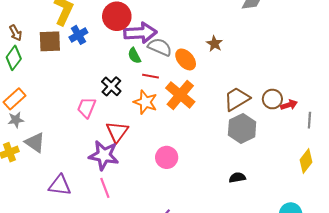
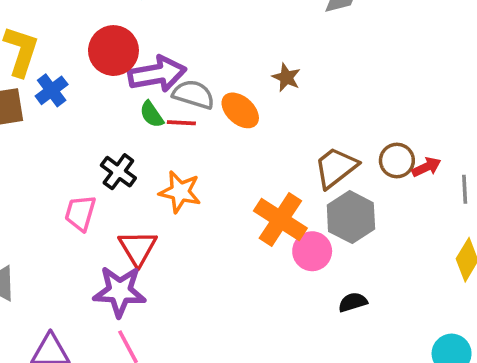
red line: (150, 76) -> (181, 123), moved
orange cross: (180, 95) -> (280, 219), moved
pink circle: (167, 157) -> (312, 251), moved

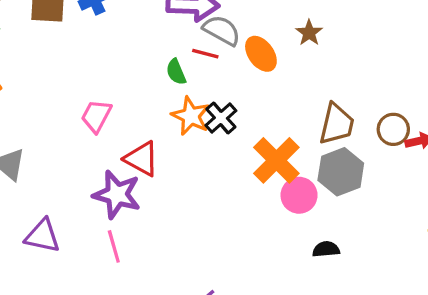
green semicircle: (152, 114) -> (176, 72), moved
brown trapezoid: (336, 168) -> (337, 124), turned 129
black cross: (118, 172) -> (221, 118), moved
red triangle: (138, 248) -> (142, 159), turned -42

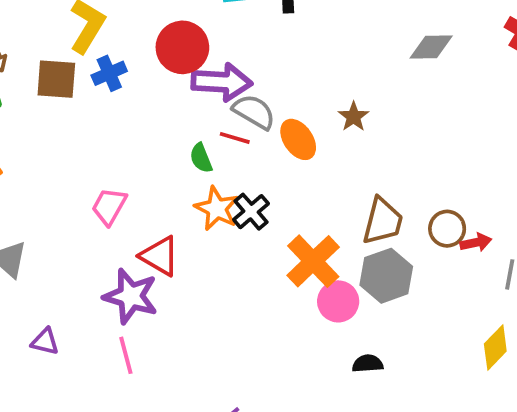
purple triangle: (43, 236) -> (45, 342), size x0.7

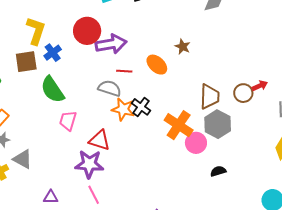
gray semicircle: (254, 112) -> (110, 88), moved
green semicircle: (201, 158) -> (52, 90), moved, size x1.8
red arrow: (476, 242) -> (260, 86), moved

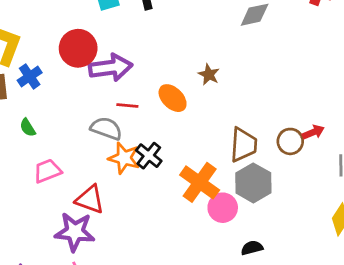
green semicircle: (52, 90) -> (28, 128), size x0.5
pink trapezoid: (68, 121) -> (47, 171), turned 50

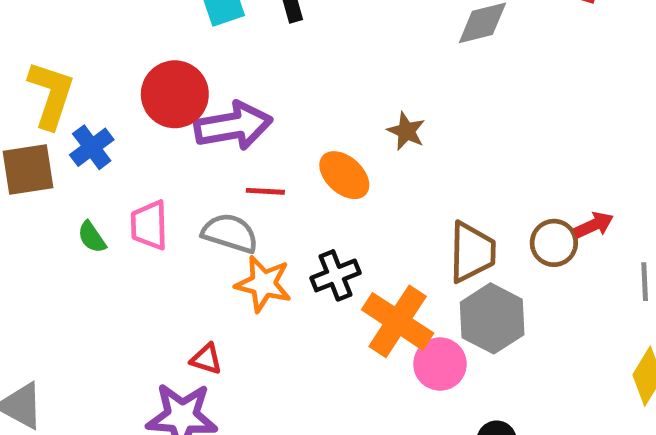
black cross: (149, 156) -> (336, 275), moved, turned 32
pink trapezoid: (47, 171) -> (149, 225), moved, turned -68
red triangle: (90, 199) -> (206, 359), size x0.6

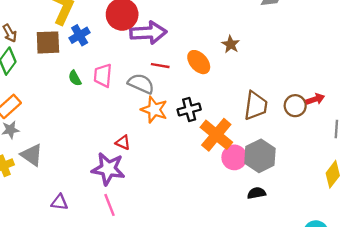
gray hexagon: (492, 318) -> (260, 156), moved

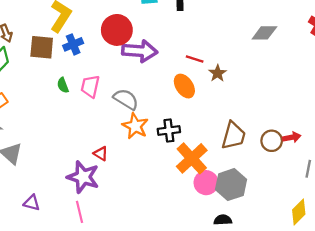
red line: (160, 66) -> (195, 59), moved

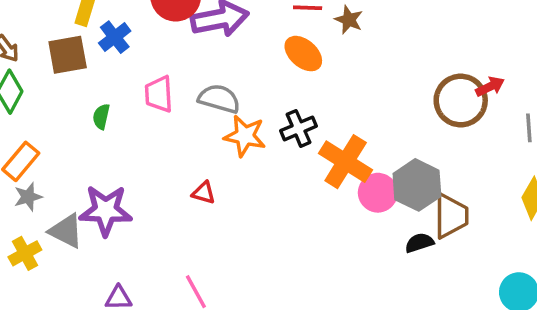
green semicircle: (63, 85) -> (101, 117), moved, turned 49
brown trapezoid: (233, 136) -> (451, 216), moved
brown circle: (272, 141) -> (461, 101), size x1.5
purple star: (83, 177) -> (106, 210), moved

